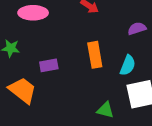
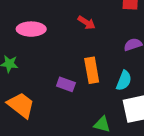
purple rectangle: (49, 65) -> (66, 84), moved, turned 30

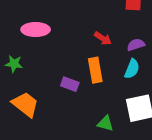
red arrow: (87, 23) -> (103, 38), moved
cyan semicircle: (124, 81) -> (132, 69), moved

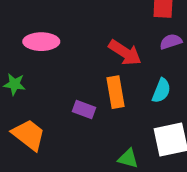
red arrow: (103, 38) -> (125, 53), size x1.5
purple semicircle: (136, 45) -> (171, 42), moved

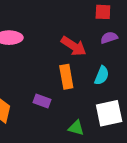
purple rectangle: (84, 110) -> (42, 101), moved

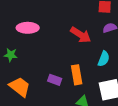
orange rectangle: (66, 77) -> (77, 75), moved

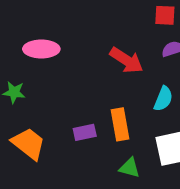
purple rectangle: (55, 80) -> (85, 132), turned -32

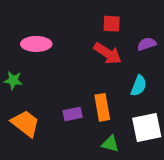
red square: (165, 15) -> (112, 24), moved

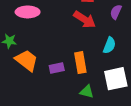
purple semicircle: (147, 44) -> (116, 12), turned -48
orange trapezoid: (25, 123) -> (27, 60), moved

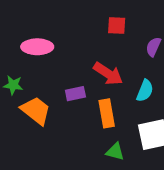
red arrow: (85, 19) -> (108, 74), moved
purple rectangle: (57, 68) -> (75, 94), moved

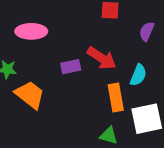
purple rectangle: (75, 94) -> (71, 67), moved
orange rectangle: (107, 113) -> (116, 98), moved

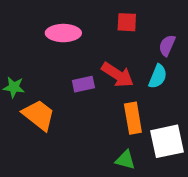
pink ellipse: (31, 31) -> (63, 33), moved
cyan semicircle: (138, 75) -> (158, 76), moved

